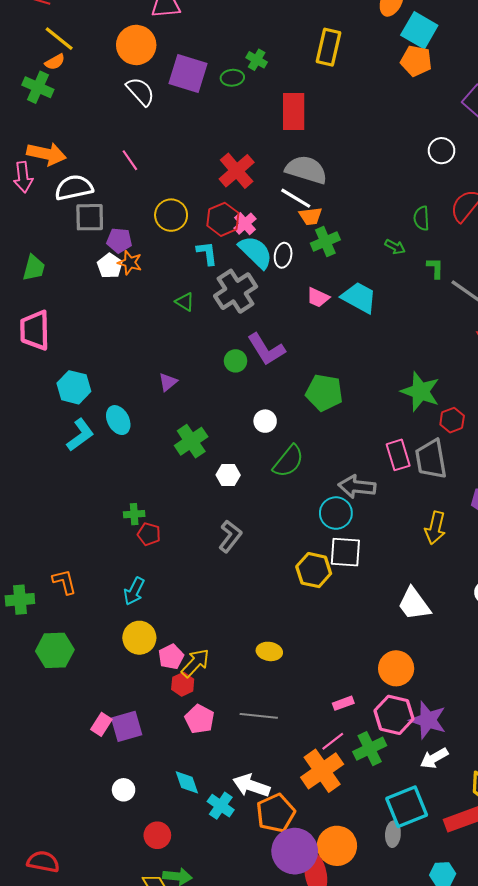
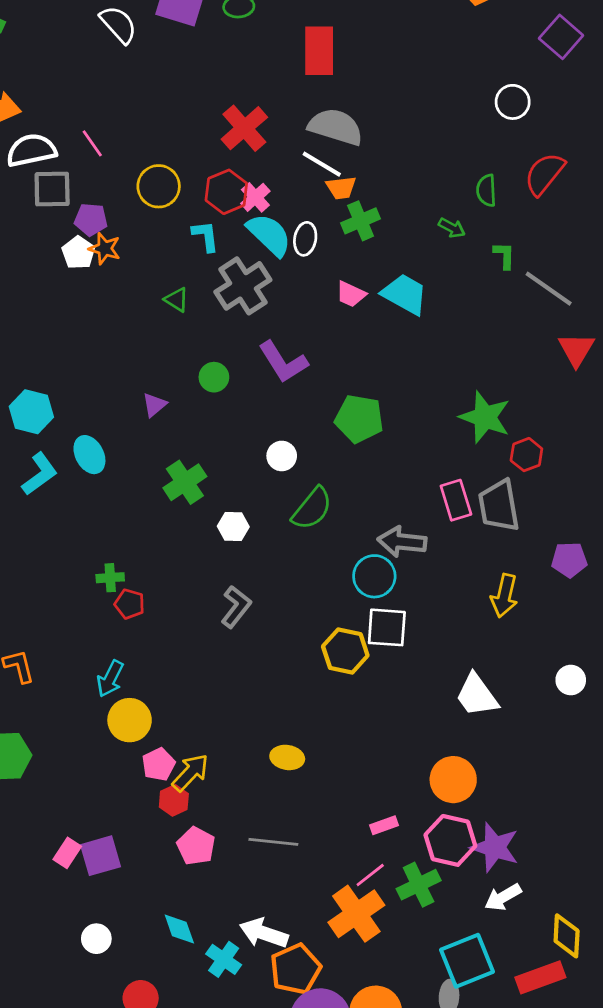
pink line: (130, 160) -> (92, 143), moved
green circle: (236, 361) -> (214, 377), moved
yellow circle: (139, 638) -> (130, 720), moved

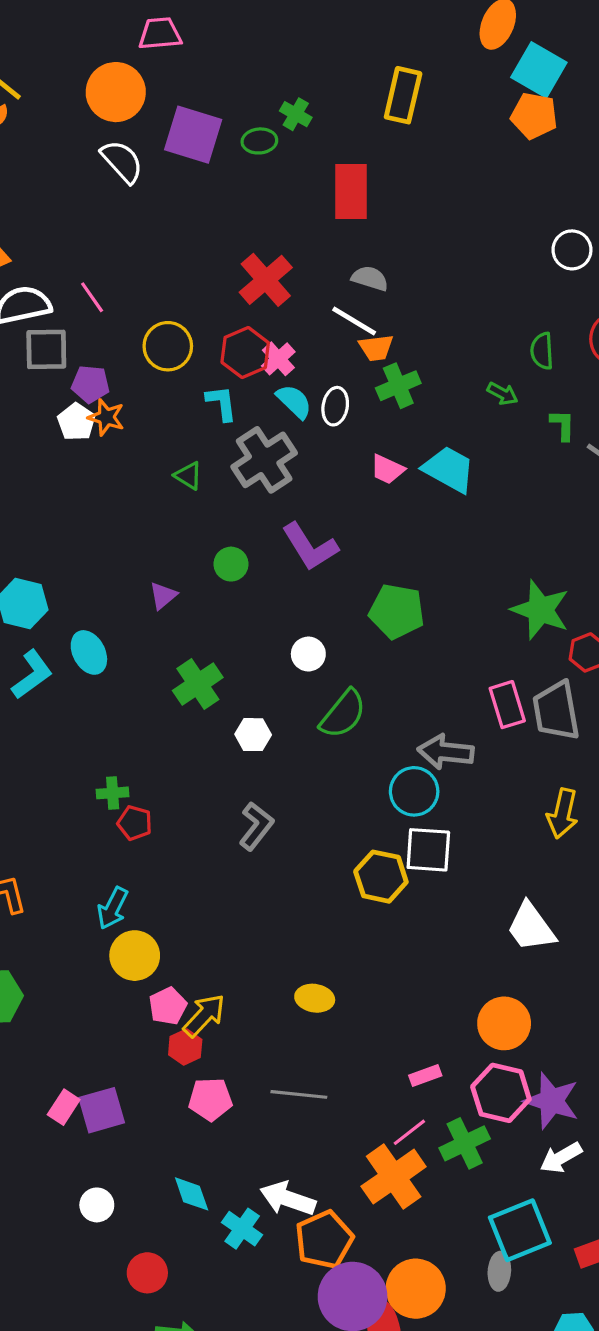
gray semicircle: (336, 127) -> (370, 278), size x0.6
cyan semicircle: (269, 235) -> (294, 401), size x0.7
pink pentagon: (196, 846) -> (210, 1099), turned -30

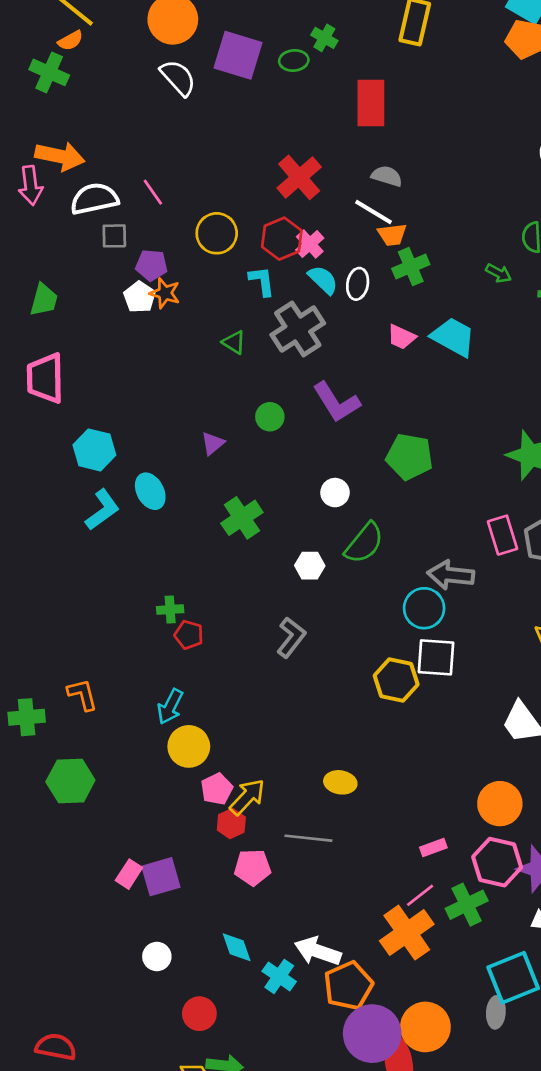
gray square: (46, 349) -> (114, 236), size x0.7
white hexagon: (253, 735) -> (310, 566), moved
gray line: (299, 1094) -> (308, 838), moved

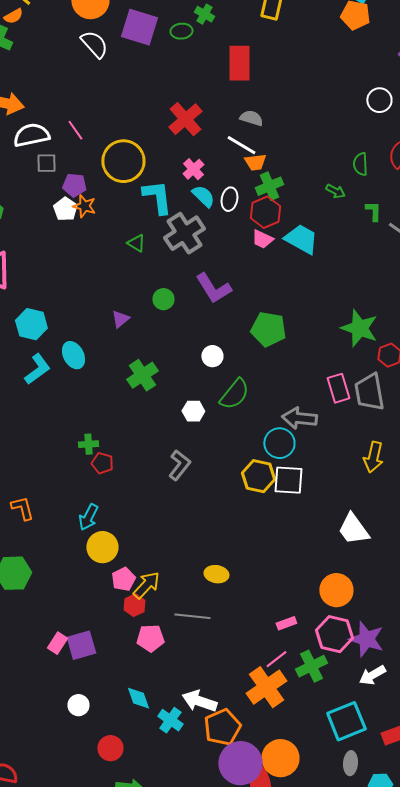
yellow circle: (217, 233) -> (123, 161), size x1.4
red hexagon: (282, 239) -> (265, 212), moved
cyan L-shape: (262, 281) -> (157, 197), size x1.5
yellow hexagon: (396, 680) -> (258, 476), moved
gray ellipse: (496, 1012) -> (350, 763), moved

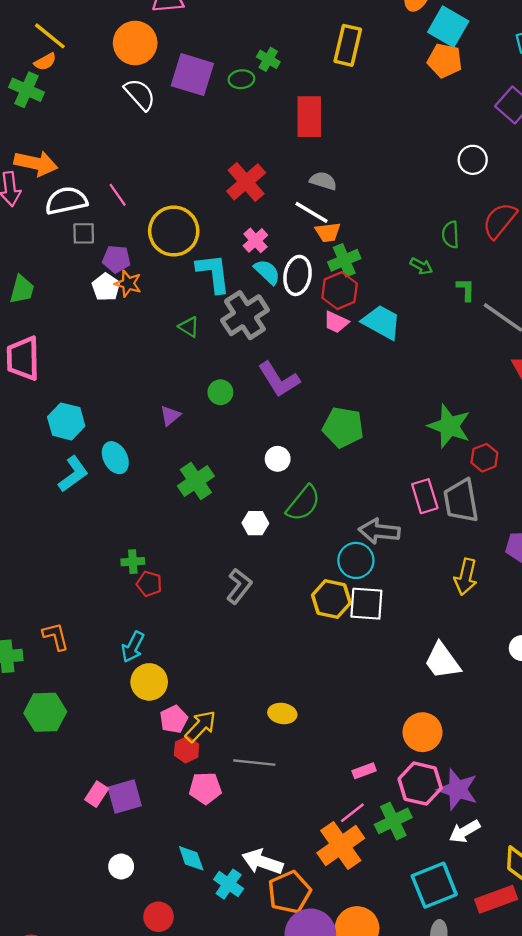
white ellipse: (229, 199) -> (298, 275), size x1.4

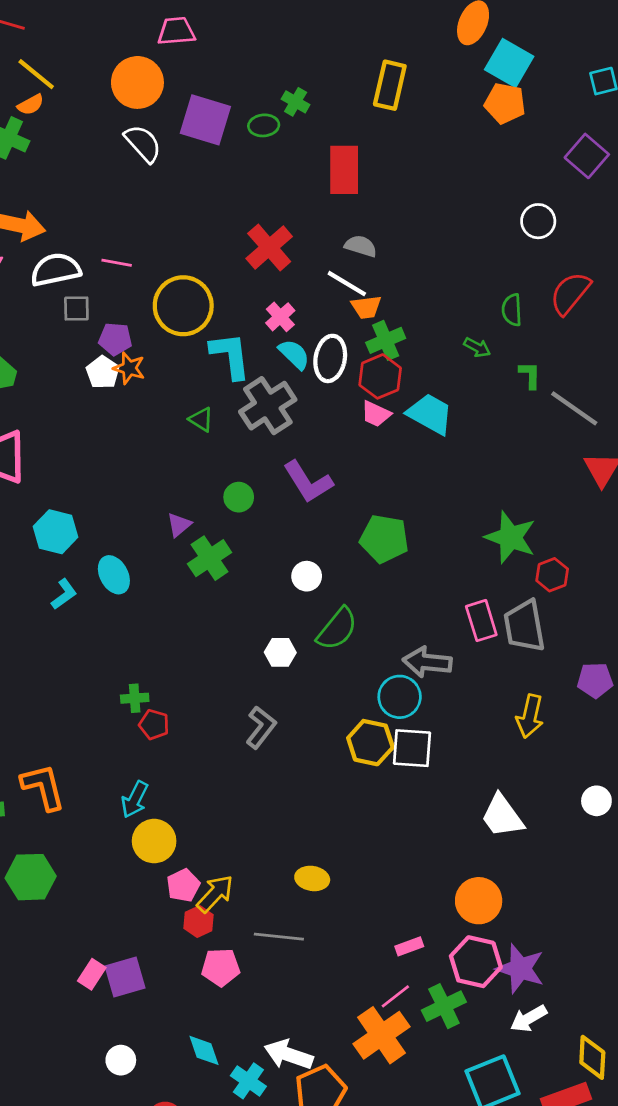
pink line: (118, 195) -> (117, 263), turned -45
cyan L-shape: (73, 474) -> (64, 594), size x0.7
green cross: (196, 481) -> (210, 558), moved
orange L-shape: (56, 636) -> (43, 787), size x1.4

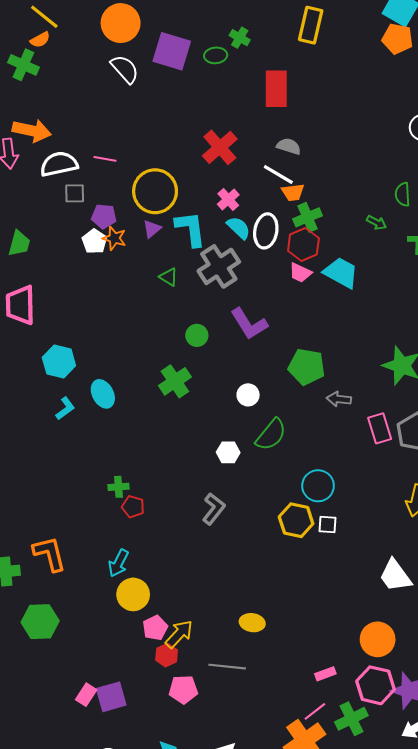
purple triangle: (179, 525) -> (152, 229), moved
gray arrow: (427, 662) -> (339, 399), moved, size x0.7
white square: (412, 748) -> (327, 524), size x0.6

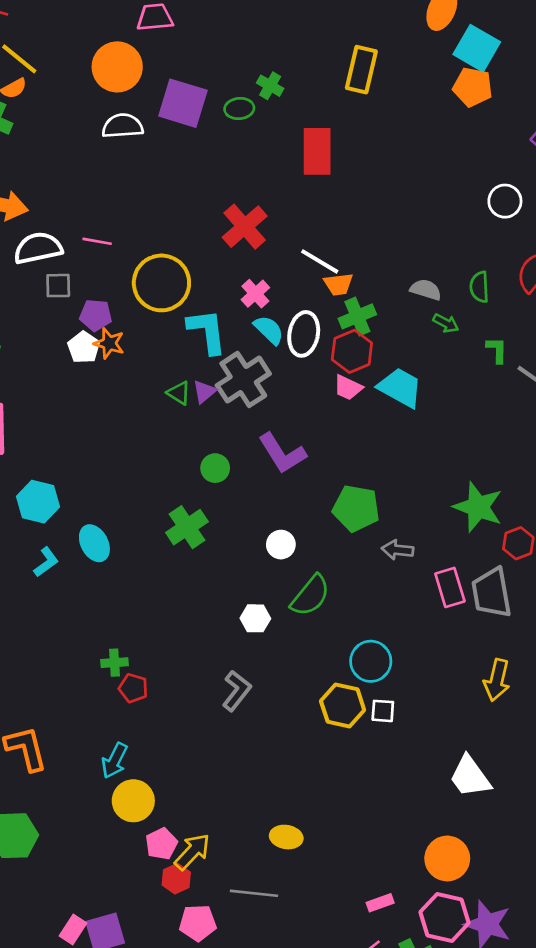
white semicircle: (125, 69) -> (123, 126), turned -52
gray semicircle: (289, 146) -> (426, 290), moved
purple triangle: (152, 229) -> (204, 392), moved

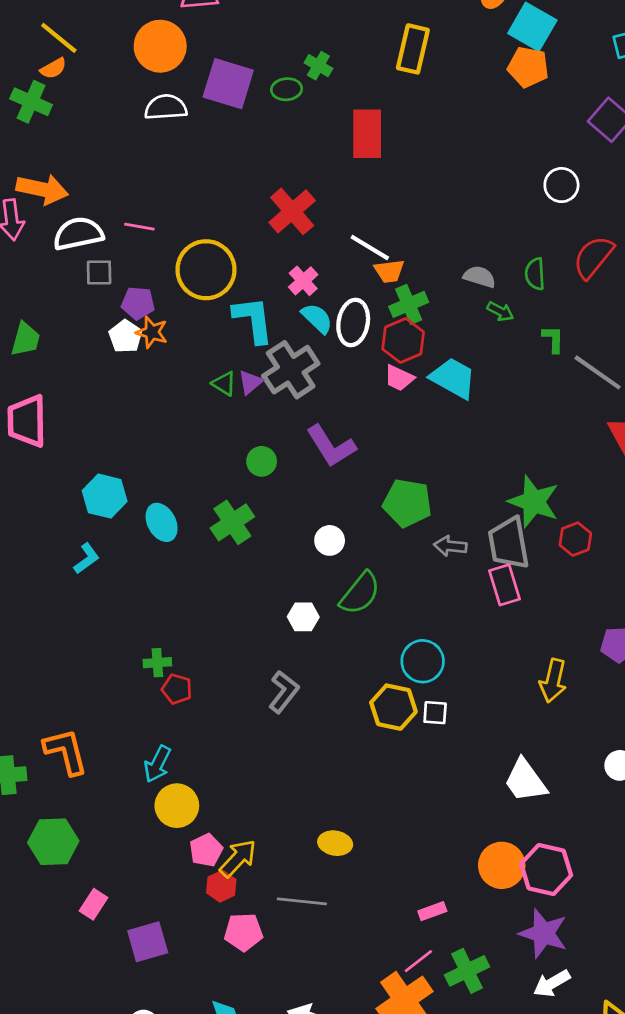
cyan hexagon: (38, 502) -> (105, 496), moved
cyan ellipse: (94, 543) -> (162, 522), moved
gray trapezoid: (491, 593) -> (509, 543), moved
pink hexagon: (445, 918) -> (546, 870), moved
pink rectangle: (73, 930) -> (94, 904), moved

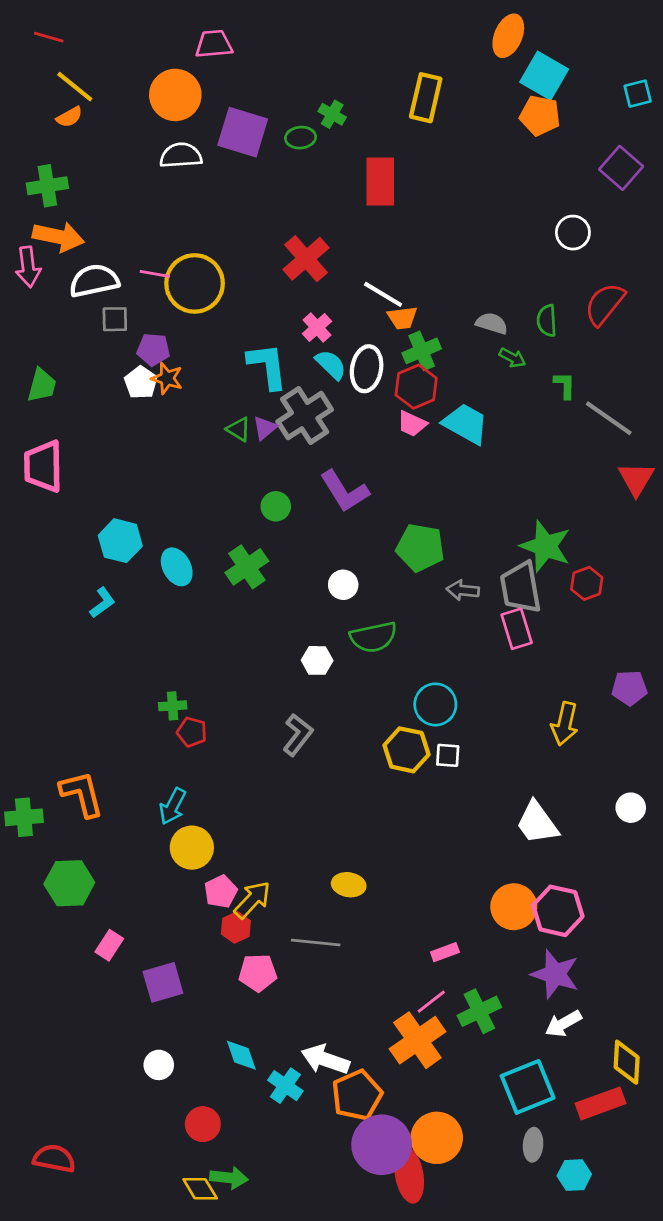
green cross: (31, 102) -> (47, 186), moved, turned -33
yellow circle: (206, 270) -> (195, 283), moved
green semicircle: (360, 593) -> (373, 637), turned 39

